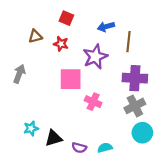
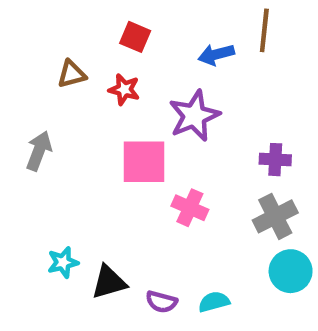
brown line: (128, 42) -> (264, 30), moved
purple cross: (135, 78) -> (275, 160), size x0.6

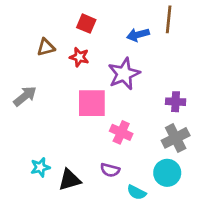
gray arrow: (39, 151) -> (25, 96), turned 30
cyan circle: (291, 271) -> (167, 173), moved
purple semicircle: (161, 302) -> (110, 170), moved
cyan semicircle: (214, 302) -> (137, 192), turned -138

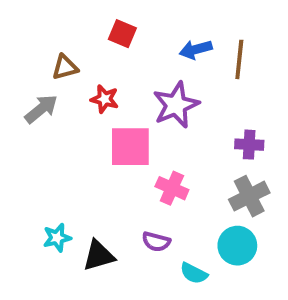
brown line: (169, 19) -> (239, 59), moved
red star: (79, 57) -> (105, 99), moved
gray arrow: (25, 96) -> (41, 109), moved

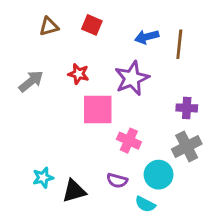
brown triangle: (65, 67) -> (49, 26), moved
cyan circle: (237, 246) -> (159, 175), moved

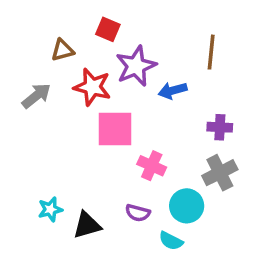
brown triangle: (49, 26) -> (63, 50), moved
blue arrow: (147, 37) -> (173, 91), moved
red star: (79, 74) -> (92, 87), size x1.5
purple star: (132, 78) -> (136, 66), moved

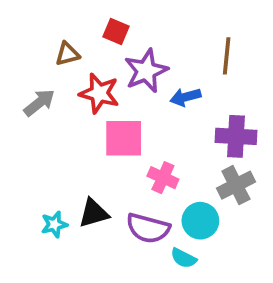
purple cross: (220, 127) -> (236, 136), size x1.5
purple semicircle: (138, 213) -> (148, 228), size x1.6
black triangle: (87, 225) -> (94, 213), moved

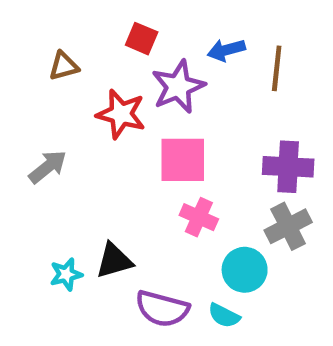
brown triangle: (67, 54) -> (64, 66), moved
blue arrow: (185, 97) -> (226, 50), moved
gray arrow: (39, 103) -> (48, 167), moved
pink square: (124, 138) -> (183, 160), moved
purple semicircle: (148, 228) -> (162, 309), moved

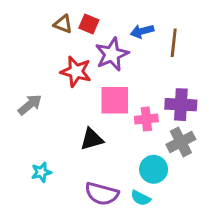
brown triangle: (64, 66) -> (63, 24), moved, turned 36
pink cross: (199, 217) -> (146, 119), moved, turned -30
black triangle: (114, 261) -> (92, 139), moved

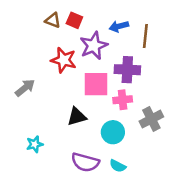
purple cross: (181, 105) -> (127, 70), moved
cyan circle: (154, 169) -> (113, 132), moved

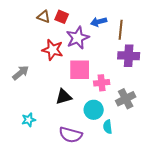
purple cross: (127, 70) -> (129, 56), moved
cyan semicircle: (118, 166) -> (108, 127), moved, turned 56

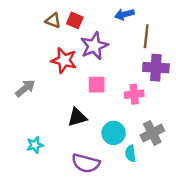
blue arrow: (99, 22) -> (124, 14), moved
pink square: (80, 70) -> (97, 85), size x0.7
pink cross: (102, 83) -> (134, 94), moved
gray cross: (126, 99) -> (152, 133), moved

